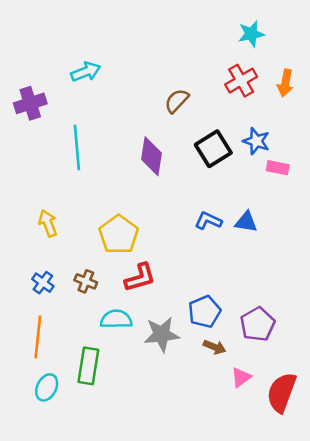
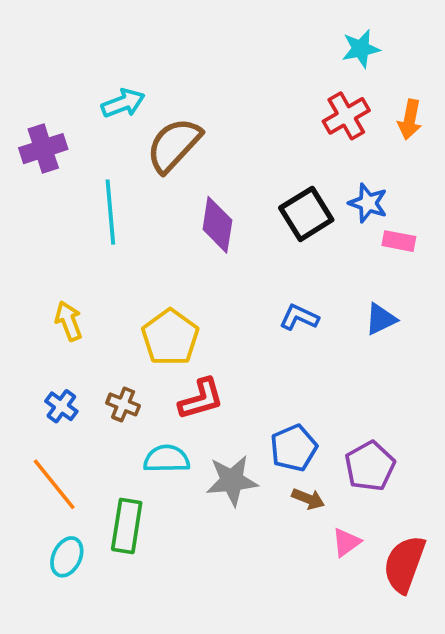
brown semicircle: (177, 101) -> (174, 145), moved, size x1.6
blue triangle: (246, 222) -> (381, 319), moved, turned -35
orange line: (38, 337) -> (54, 484), turned -45

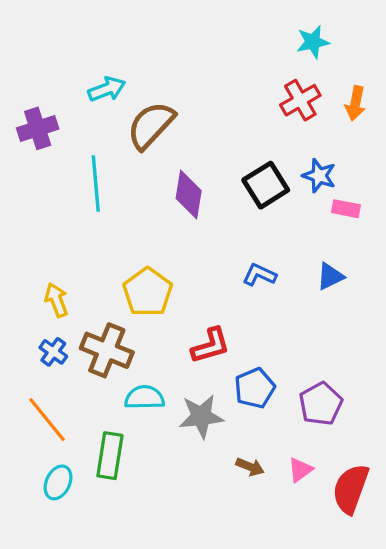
yellow arrow: (69, 321) -> (56, 300), moved
red L-shape: (201, 399) -> (211, 346), moved
brown cross: (123, 404) -> (107, 350), size x1.8
brown arrow: (308, 499) -> (250, 467), moved

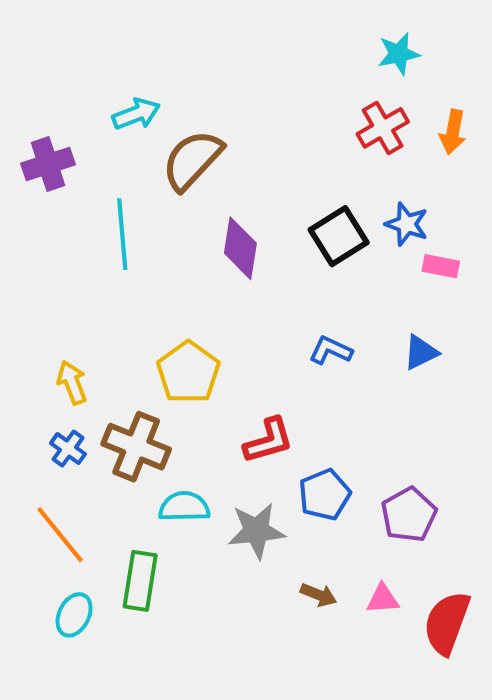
pink triangle: (300, 470) -> (383, 599), turned 32

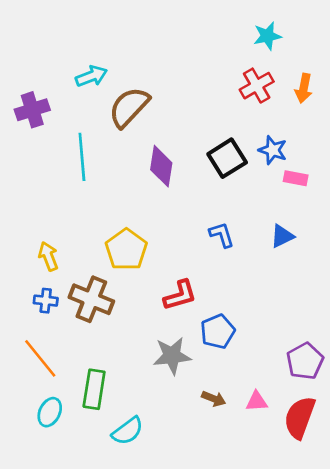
blue L-shape: (331, 350) -> (222, 235), turned 48
blue cross: (68, 449) -> (46, 301), turned -30
cyan semicircle: (184, 507) -> (128, 431), moved, turned 144
purple pentagon: (409, 515) -> (305, 361), moved

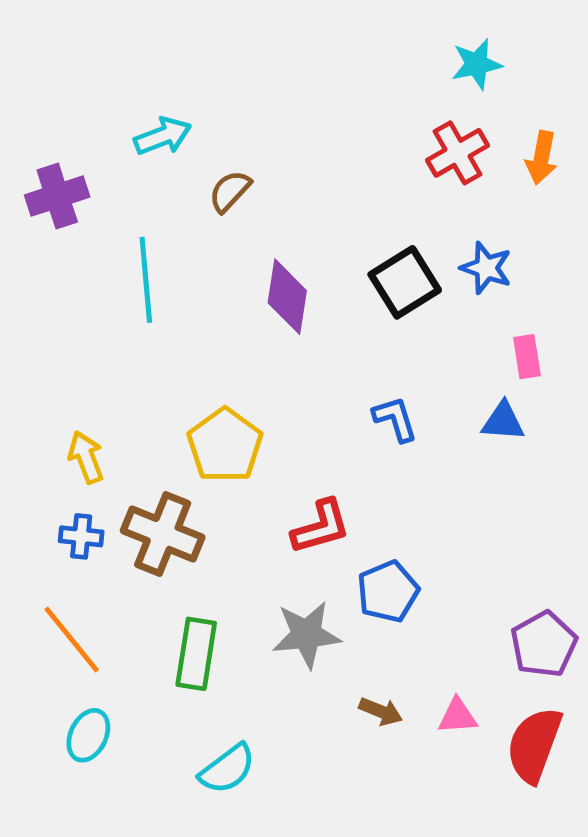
brown semicircle: (129, 107) -> (230, 191), size x0.6
pink rectangle: (296, 178) -> (527, 357), moved, turned 70
blue triangle: (282, 236) -> (503, 421), turned 30
green rectangle: (94, 389) -> (196, 654), moved

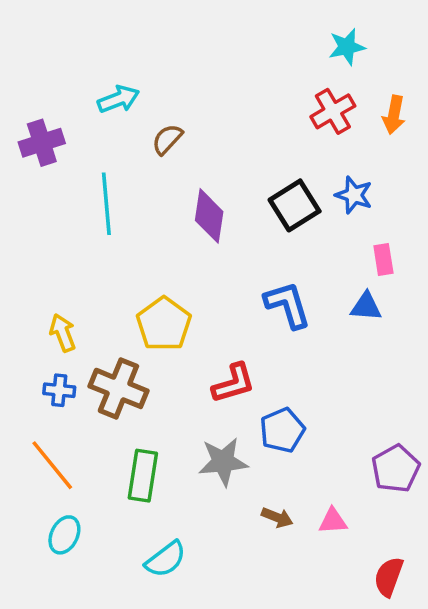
blue L-shape: (395, 419) -> (288, 305), size x1.4
red semicircle: (534, 745) -> (389, 577), moved, size x0.7

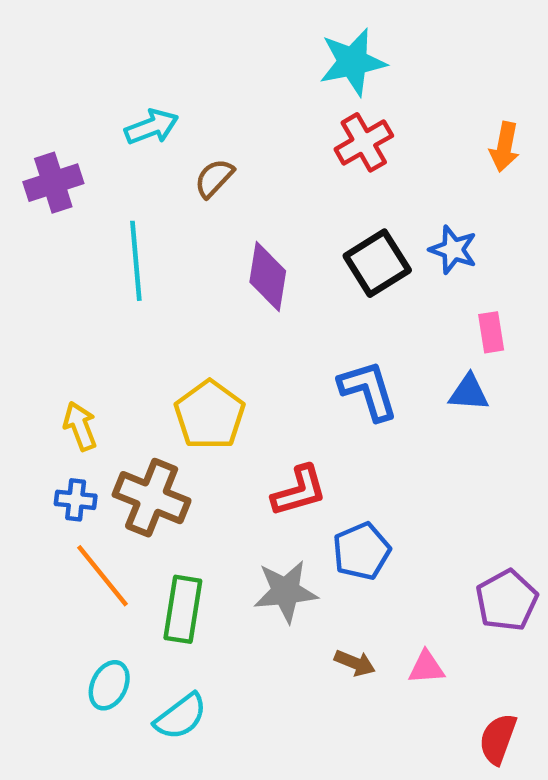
cyan star: (347, 47) -> (353, 62), moved, size x1.4
red cross: (333, 111) -> (364, 142), moved
orange line: (52, 465) -> (102, 576), moved
cyan ellipse: (64, 535) -> (109, 685), moved
cyan semicircle: (166, 559) -> (181, 717), moved

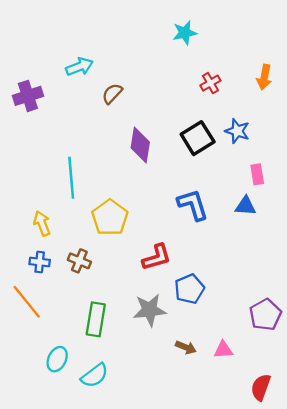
cyan star: (353, 62) -> (185, 33), size x0.7
red cross: (364, 142) -> (210, 83), moved, size x0.7
cyan line: (136, 261) -> (71, 178), moved
brown cross: (152, 498) -> (79, 261), size x0.6
orange line: (102, 576) -> (27, 302), moved

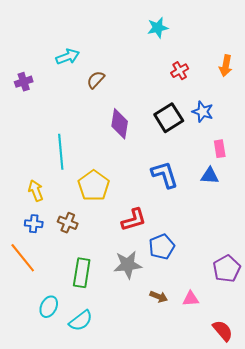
purple cross: (28, 96) -> (24, 82), size x0.7
red semicircle: (261, 387) -> (223, 331), turned 120

